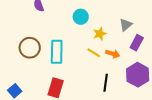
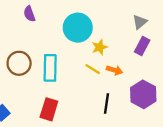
cyan circle: (81, 17) -> (78, 28), size x1.6
gray triangle: (126, 25) -> (140, 22), moved
purple rectangle: (137, 43) -> (142, 46), moved

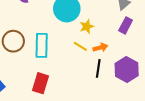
orange arrow: (115, 70) -> (100, 47), turned -32
black line: (106, 104) -> (98, 68), moved

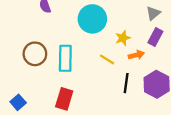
yellow star: (87, 27) -> (123, 38), moved
orange arrow: (100, 47) -> (136, 55), moved

